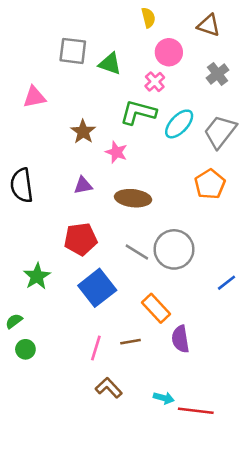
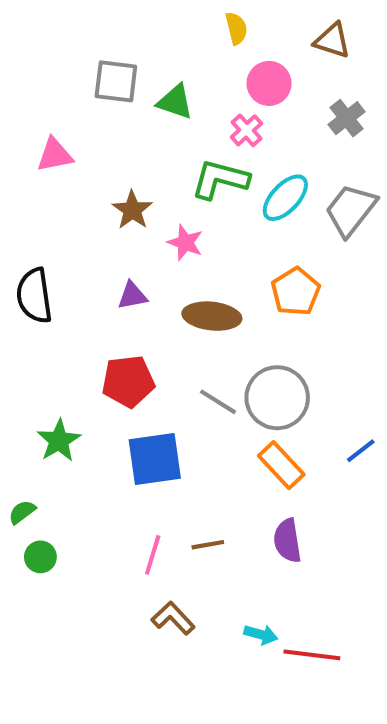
orange pentagon: (210, 184) -> (296, 292), moved
blue square: (97, 288) -> (155, 459), turned 30
orange rectangle: (156, 308) -> (281, 465), moved

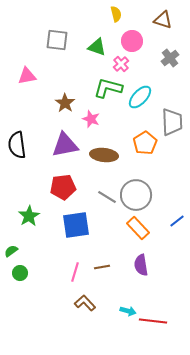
green triangle: (175, 102) -> (97, 47), moved
gray trapezoid: (351, 210) -> (172, 122), moved, turned 140
purple triangle: (132, 296) -> (65, 145), size x1.8

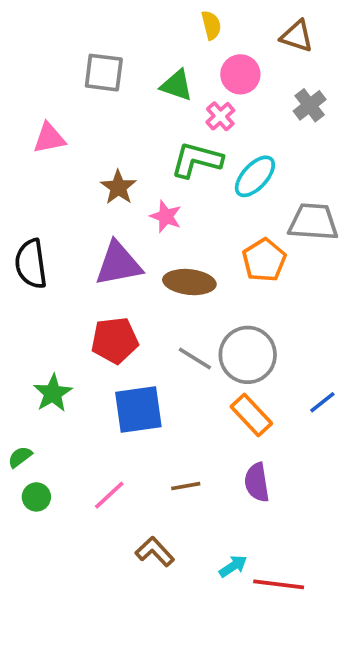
gray trapezoid: (172, 122) -> (313, 222), turned -84
pink line: (75, 272) -> (109, 495), moved, turned 30
cyan arrow: (128, 311) -> (233, 566), turned -49

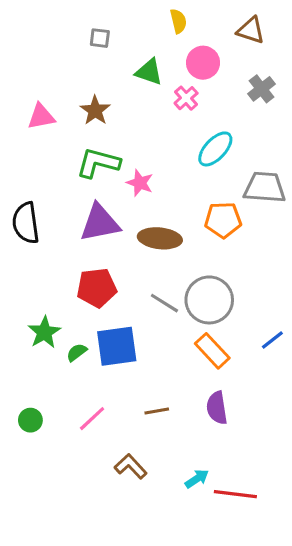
gray square: (104, 73) -> (100, 38), moved, size x0.6
green L-shape: (197, 160) -> (98, 163), moved
brown star: (118, 187) -> (95, 110), moved
orange pentagon: (264, 260) -> (223, 220), turned 30
green semicircle: (20, 457) -> (77, 352), moved

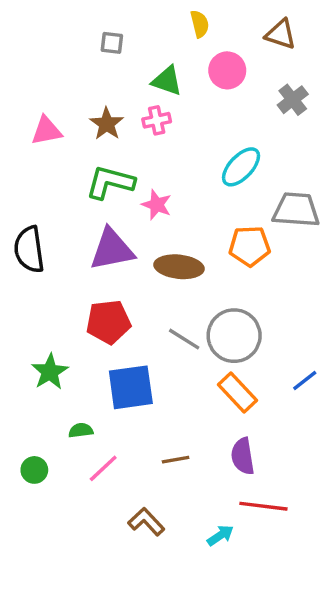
pink cross: (186, 98) -> (157, 120), moved, turned 30
green semicircle: (77, 352) -> (81, 430), moved, turned 30
red line: (235, 494) -> (263, 506), moved

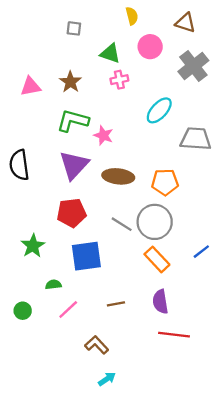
gray cross: (293, 100) -> (193, 66), size x1.5
pink cross: (157, 120) -> (119, 80), moved
orange pentagon: (250, 246) -> (165, 182), moved
purple triangle: (112, 250) -> (74, 165), turned -36
cyan arrow: (220, 535) -> (107, 379), moved

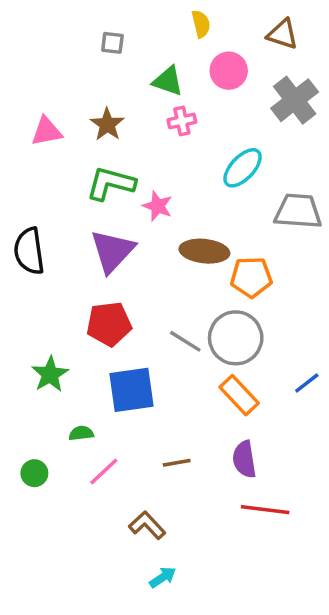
brown ellipse: (118, 176) -> (204, 251), moved

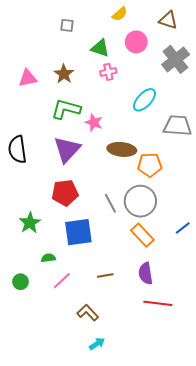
yellow semicircle: (201, 24) -> (120, 14), turned 63
gray line: (185, 341) -> (110, 203), turned 30

